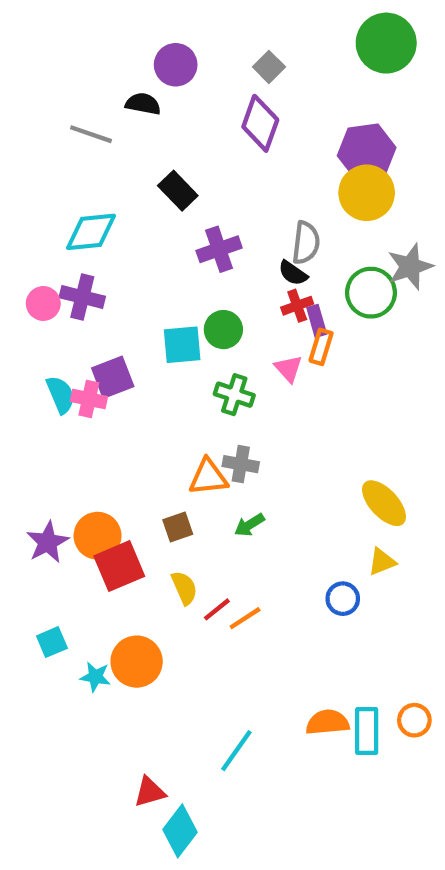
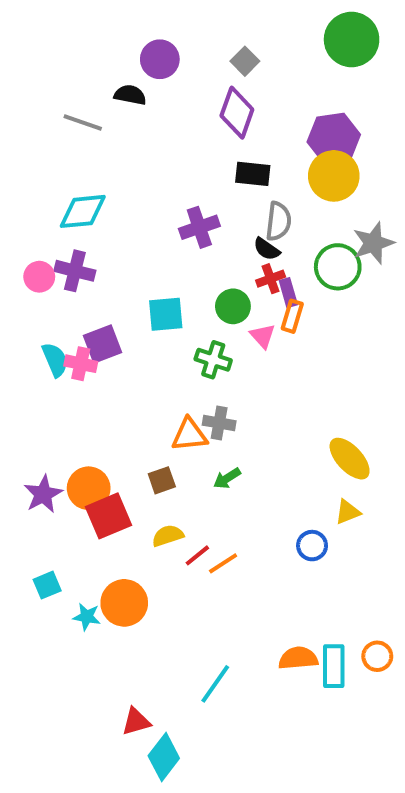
black rectangle: (178, 191) -> (253, 174), moved, turned -40
green circle: (223, 330) -> (233, 306), moved
yellow semicircle: (184, 588) -> (168, 536), turned -84

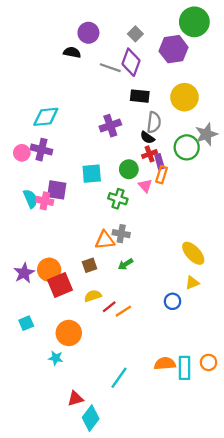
gray line: (83, 123) -> (110, 68), moved
purple hexagon: (334, 138) -> (174, 49), moved
purple square: (102, 344) -> (57, 190), turned 30
cyan star: (87, 617) -> (56, 358), moved

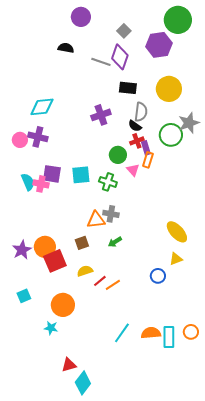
purple circle: (88, 33) -> (81, 17), moved
cyan square: (92, 174) -> (81, 175), moved
cyan line: (119, 378) -> (122, 333), moved

